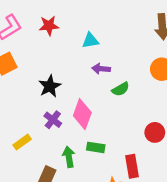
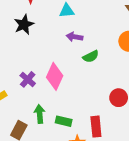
black star: (50, 86) -> (24, 25), moved
green rectangle: (96, 147) -> (64, 121), moved

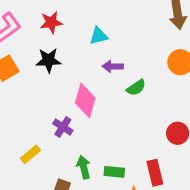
black star: (24, 25) -> (49, 60), turned 30
pink diamond: (55, 76) -> (85, 101), moved

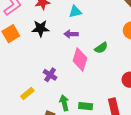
purple arrow: (113, 66) -> (71, 34), moved
pink diamond: (85, 101) -> (80, 59), moved

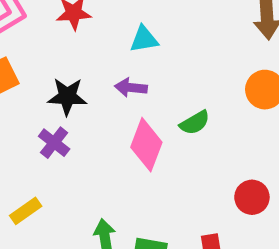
black star: (40, 28) -> (67, 96), moved
purple cross: (50, 75) -> (54, 143), moved

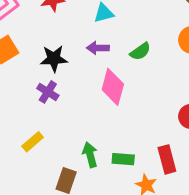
green semicircle: (195, 123) -> (140, 51), moved

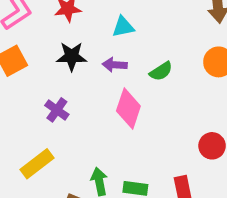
black star: (54, 59) -> (72, 56), moved
yellow rectangle: (33, 142) -> (37, 164), size x1.4

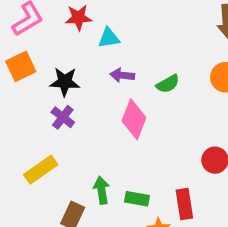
cyan triangle: (123, 27) -> (109, 38), moved
black star: (72, 56) -> (65, 82), moved

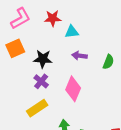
green semicircle: (168, 84) -> (108, 62), turned -40
pink diamond: (134, 119) -> (73, 89), moved
yellow rectangle: (41, 170) -> (37, 108), moved

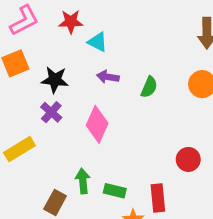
cyan triangle: (72, 32) -> (97, 42), turned 32
yellow rectangle: (37, 108) -> (19, 149), moved

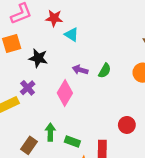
purple arrow: (108, 77) -> (80, 70), moved
purple cross: (51, 112) -> (28, 88), moved

